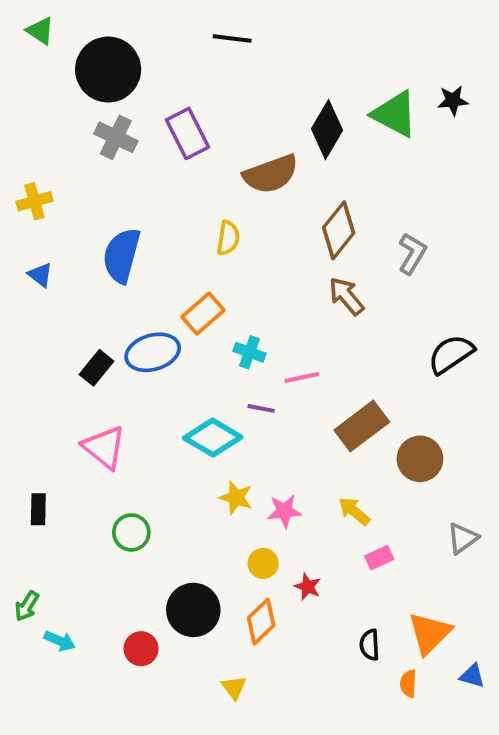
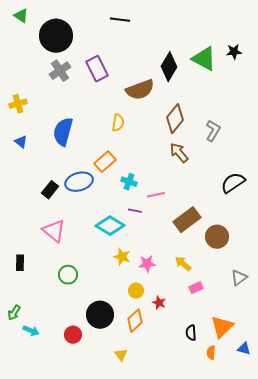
gray cross: (116, 137) -> (60, 71), turned 30

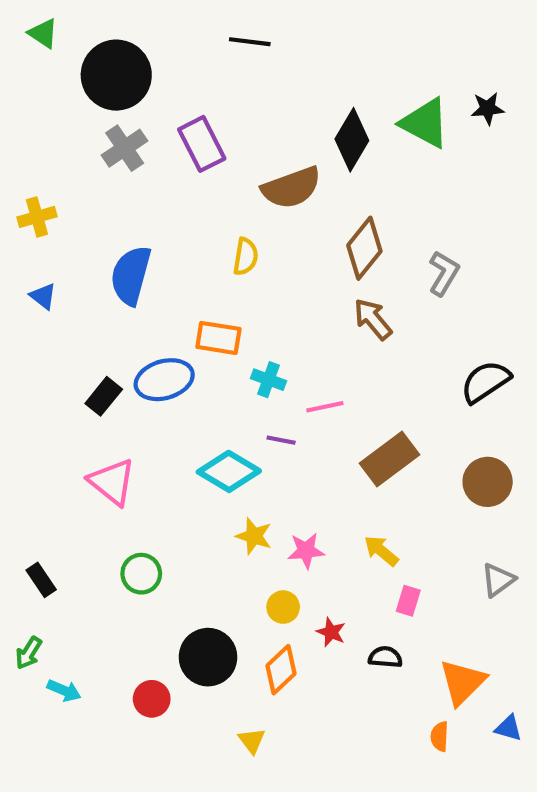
orange rectangle: (105, 162) -> (218, 338), turned 50
brown circle: (217, 237) -> (488, 482), moved
black rectangle: (20, 263) -> (41, 580), moved, turned -35
pink rectangle: (196, 288) -> (408, 601), turned -48
black semicircle: (191, 333) -> (385, 657), moved, turned 98

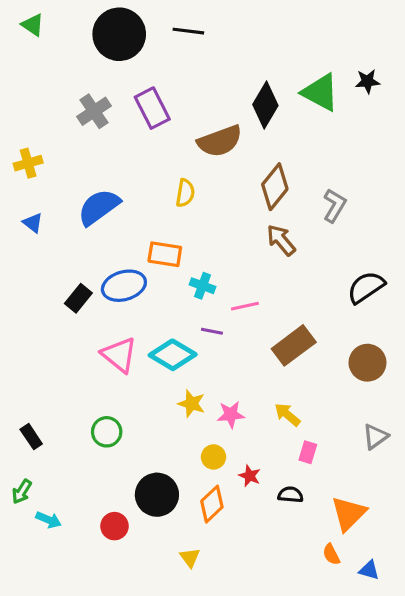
black circle: (116, 75) -> (119, 34), moved
blue semicircle: (131, 275) -> (99, 207), turned 39
pink triangle: (112, 482) -> (119, 355), moved
blue triangle: (508, 728) -> (369, 570), moved
orange semicircle: (440, 736) -> (331, 554), turned -30

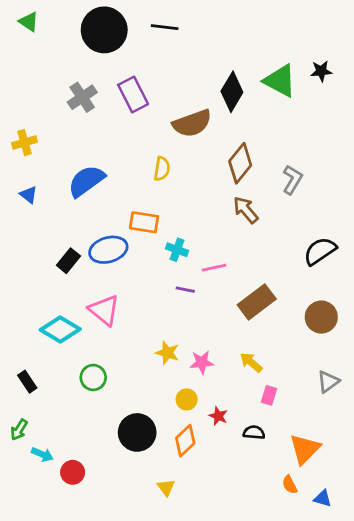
cyan diamond: (173, 355) -> (60, 329), moved
red circle: (114, 526) -> (73, 472), moved

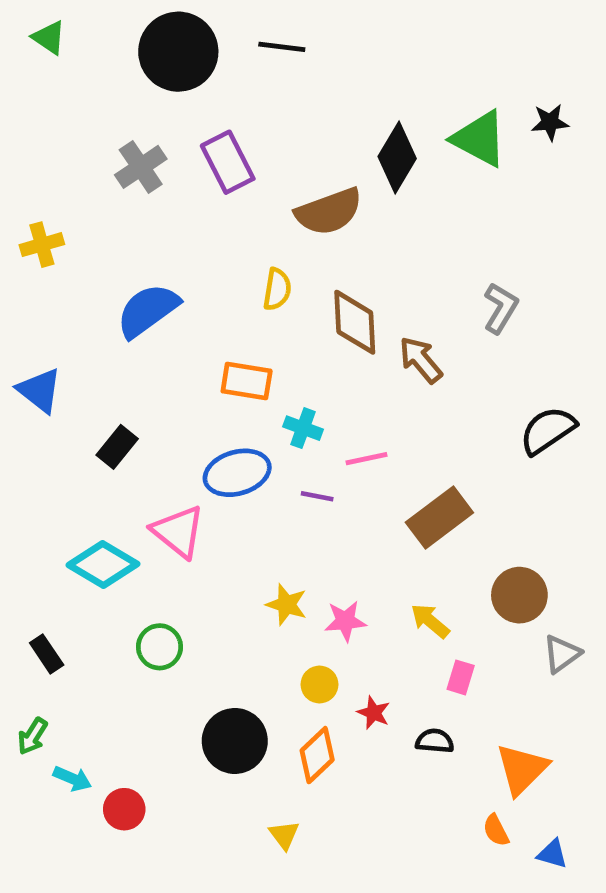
brown diamond: (240, 163) -> (355, 322), moved, turned -42
blue triangle: (29, 195) -> (40, 390), moved, size x1.5
blue ellipse: (108, 250) -> (237, 473), moved
brown circle: (321, 317) -> (519, 595), moved

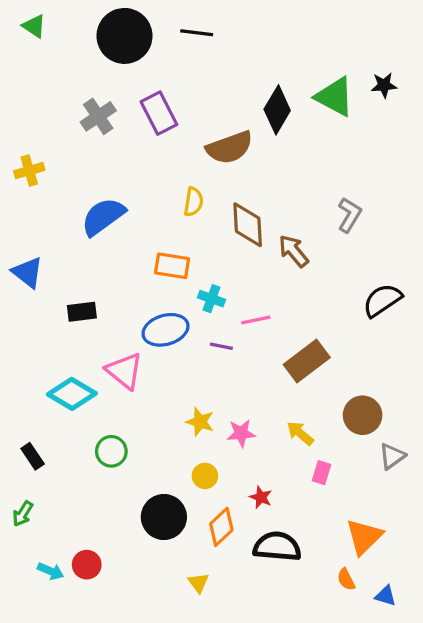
black rectangle: (117, 447) -> (82, 312), turned 44
yellow circle: (319, 684) -> (205, 476), moved
black semicircle: (435, 741) -> (277, 547), moved, size x1.8
cyan arrow: (72, 779) -> (51, 571), moved

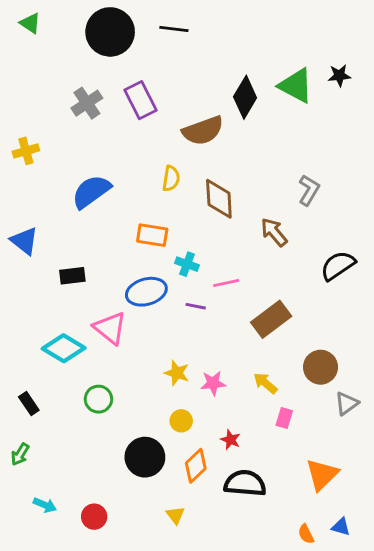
brown arrow: (294, 251) -> (274, 232), moved
red circle: (87, 565) -> (94, 517), moved
orange semicircle: (346, 579) -> (306, 534), moved

